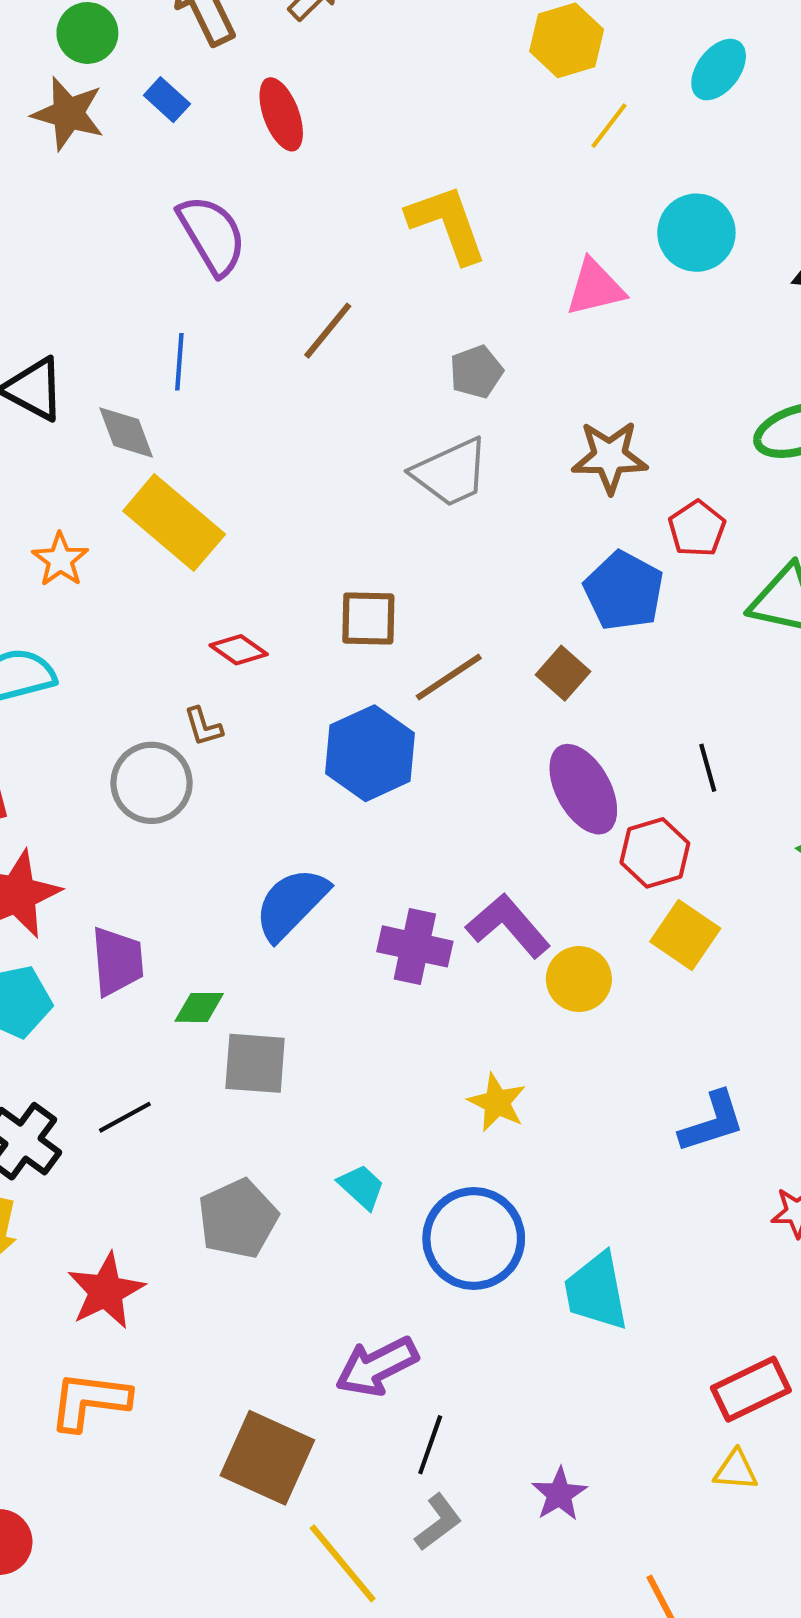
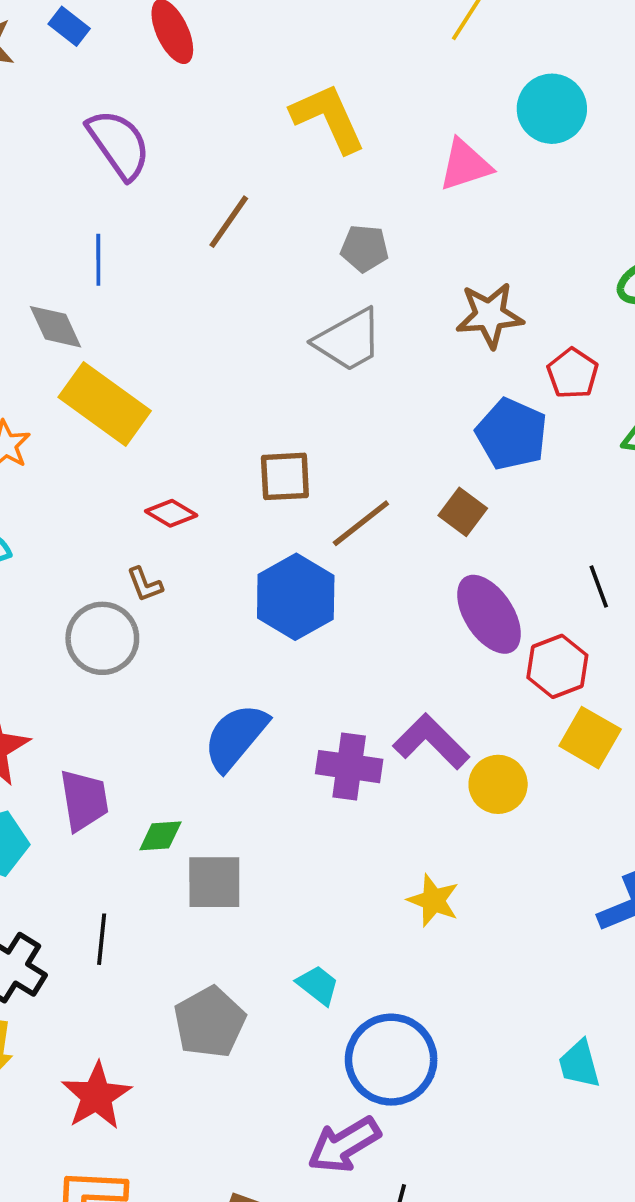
gray pentagon: (476, 372) -> (364, 248), turned 30
black line: (125, 1117) -> (102, 939), turned -51
blue circle: (474, 1238) -> (391, 1060), moved
cyan trapezoid: (596, 1291) -> (579, 1064), moved, size x0.7

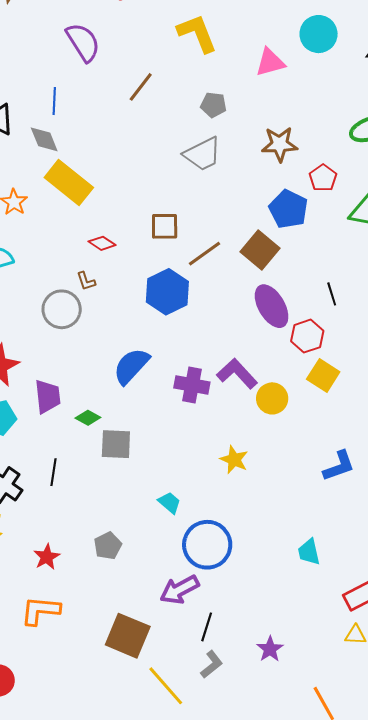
blue line: (98, 260) -> (54, 101), moved
brown square: (463, 512) -> (260, 250), size x1.5
green diamond: (160, 836) -> (88, 418), turned 30
gray pentagon: (210, 1022) -> (108, 546), moved, size x0.7
red star: (96, 1096) -> (47, 557), size x0.7

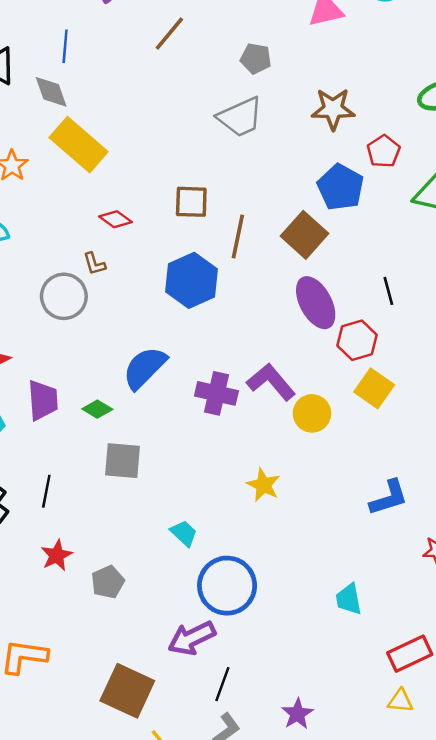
brown line: (205, 254) -> (238, 236), turned -45
green diamond: (88, 418) -> (97, 409), moved
red star: (47, 557) -> (57, 555), moved

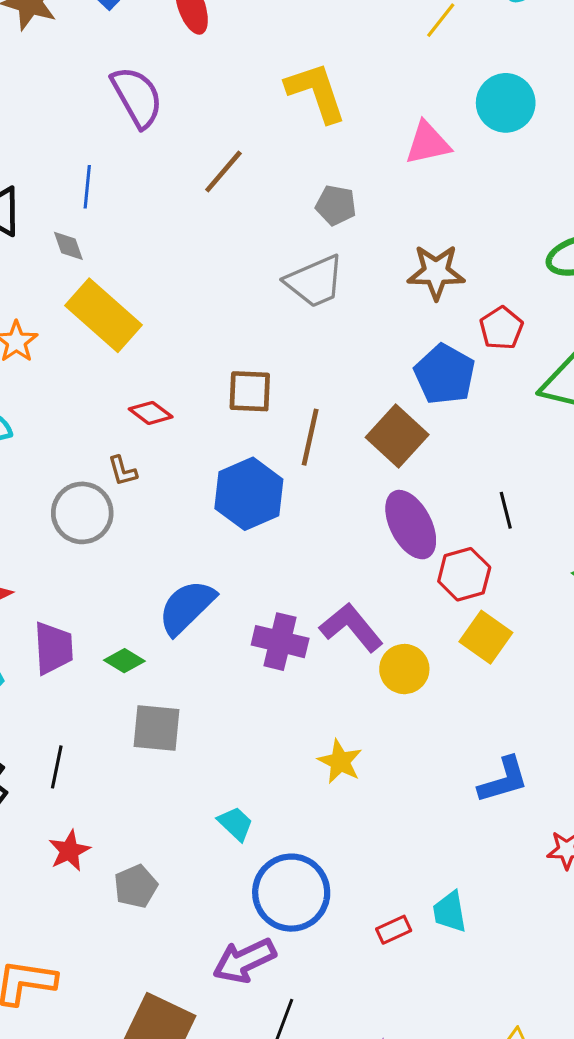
gray diamond: (51, 92) -> (68, 246), size x0.7
red rectangle: (410, 654) -> (394, 930), moved, size x0.6

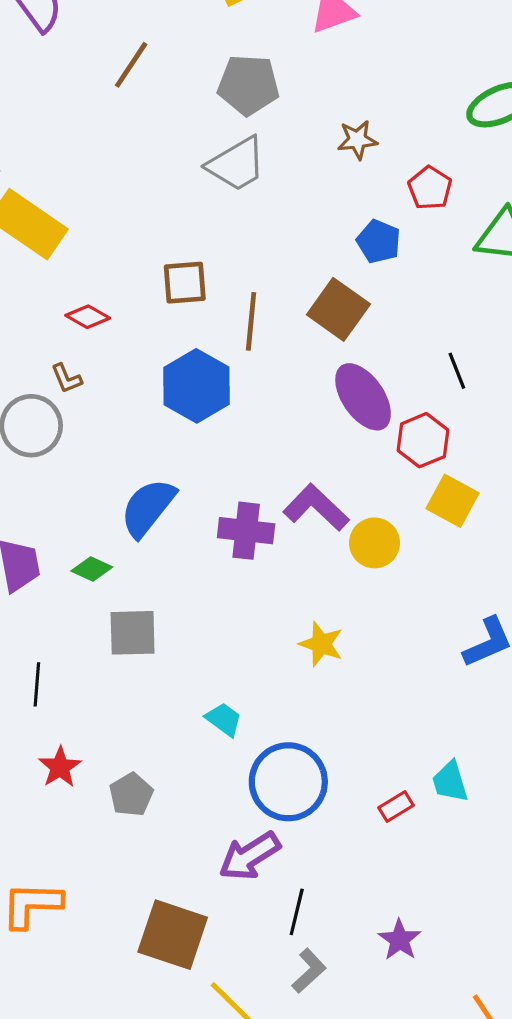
gray pentagon: (336, 205) -> (248, 85), size x1.5
brown star: (436, 272) -> (357, 140), size x0.7
blue pentagon: (445, 374) -> (379, 242), size x0.7

